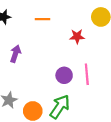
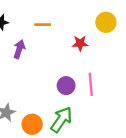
purple arrow: (15, 54) -> (19, 49), moved

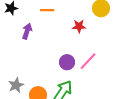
pink line: (91, 84) -> (88, 61), turned 48

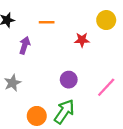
pink line: (88, 61) -> (106, 87), moved
gray star: (16, 85) -> (13, 83), moved

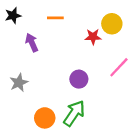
yellow circle: (106, 20) -> (112, 24), moved
purple arrow: (25, 45) -> (32, 43), turned -42
pink line: (106, 87) -> (119, 67), moved

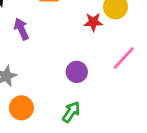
green arrow: (74, 113) -> (71, 112), size x0.7
orange circle: (45, 118) -> (21, 108), moved

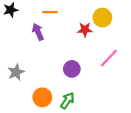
purple arrow: (21, 29) -> (38, 32), moved
orange circle: (21, 108) -> (42, 97), moved

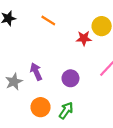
orange line: (50, 12) -> (48, 21), turned 32
purple arrow: (38, 32) -> (36, 72), moved

